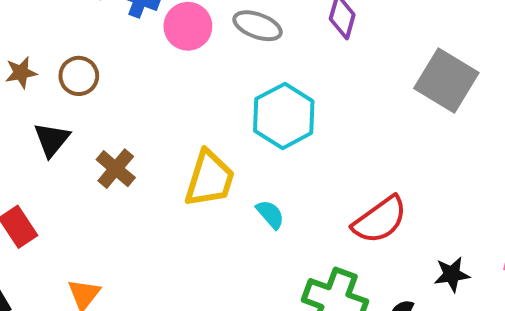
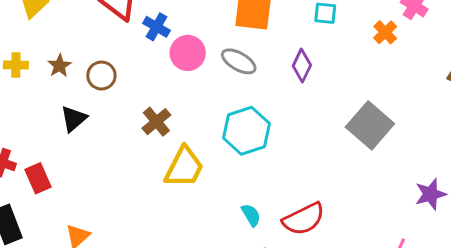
brown star: (21, 73) -> (60, 66), turned -30
brown cross: (116, 169) -> (156, 122), moved
cyan semicircle: (270, 214) -> (251, 215), moved

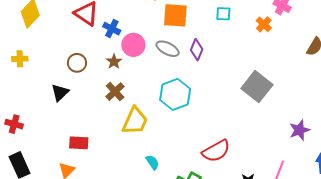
purple diamond: (302, 65) -> (197, 50), moved
brown star: (60, 66) -> (114, 62), moved
red rectangle: (38, 178) -> (79, 143), moved, turned -60
cyan semicircle: (251, 215) -> (153, 162), moved

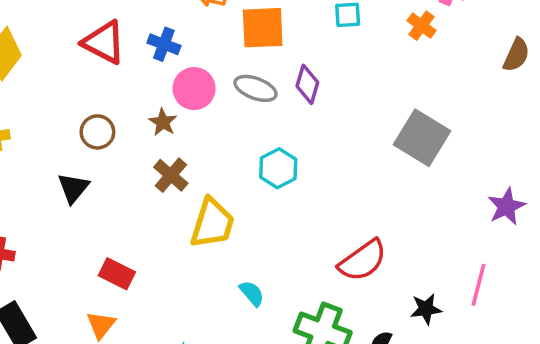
blue cross: (112, 29) -> (164, 44), moved
cyan hexagon: (175, 94) -> (278, 168), size x0.7
red rectangle: (79, 143) -> (117, 274), turned 30

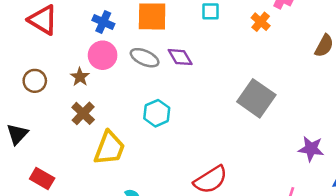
blue cross: (164, 44) -> (103, 22), moved
purple diamond: (307, 84) -> (180, 57), turned -50
black triangle: (73, 188) -> (17, 134), moved
purple star: (506, 206) -> (311, 149), turned 30

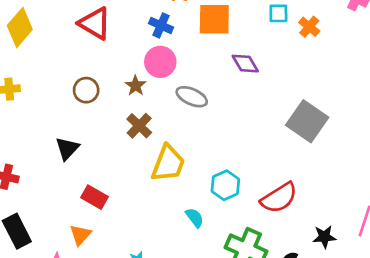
orange cross: (261, 22) -> (309, 27), moved
gray ellipse: (145, 58) -> (192, 97), moved
gray square: (256, 98) -> (307, 121), moved
cyan hexagon: (157, 113) -> (225, 185), moved

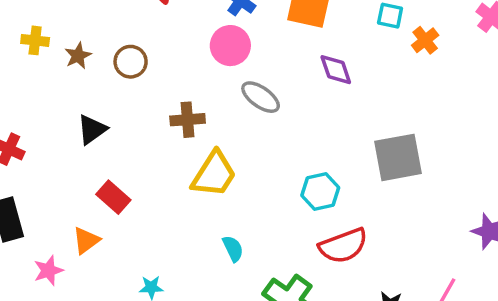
brown star: (136, 86) -> (78, 56), moved
gray square: (307, 121) -> (398, 157), turned 33
brown cross: (139, 126) -> (188, 120), turned 30
cyan hexagon: (225, 185) -> (320, 192), moved

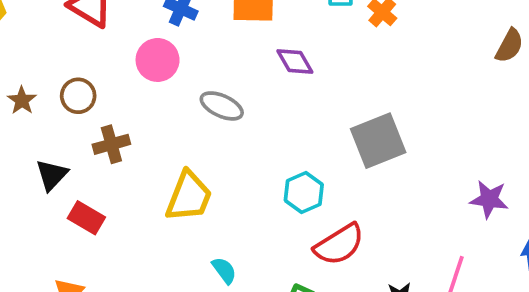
pink circle: (230, 46) -> (158, 60), moved
brown cross: (188, 120) -> (111, 144), moved
red rectangle: (113, 197) -> (86, 218), moved

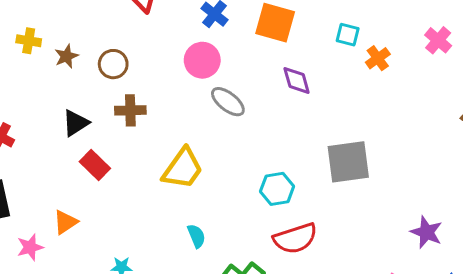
pink circle: (158, 60) -> (202, 60), moved

